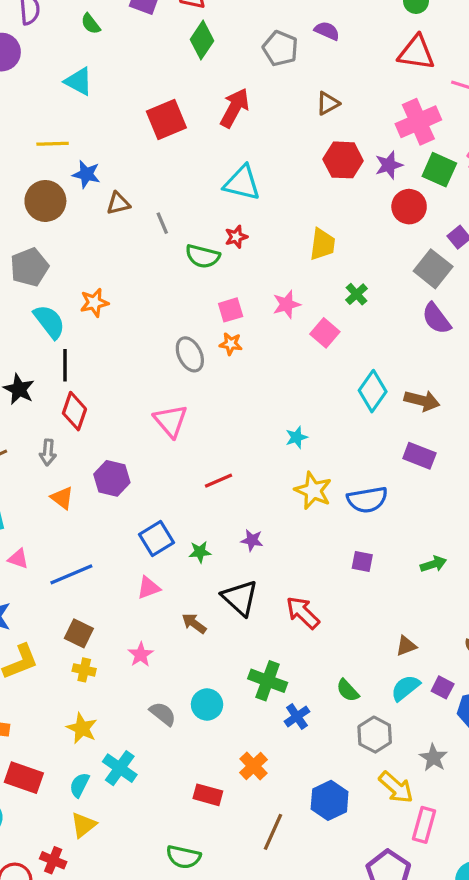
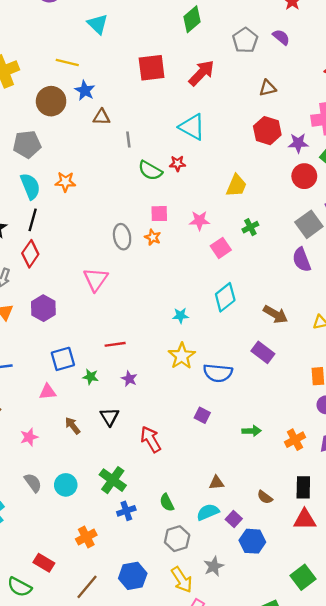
cyan diamond: (373, 391) -> (225, 297), moved
red line: (219, 481) -> (115, 344), moved
black triangle: (240, 598) -> (110, 417), size x0.7
red rectangle: (208, 795) -> (44, 563), moved

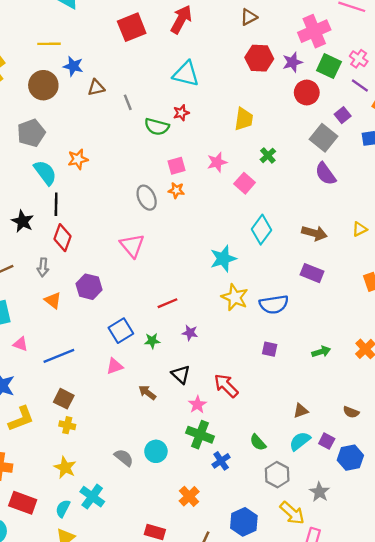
cyan star: (181, 316) -> (223, 259), size x1.6
pink star: (29, 437) -> (197, 405), moved

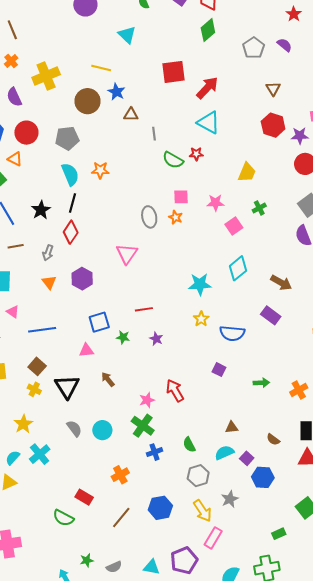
brown triangle: (249, 17) -> (273, 89), turned -49
red arrow: (181, 19) -> (207, 88), moved
yellow star: (235, 297) -> (201, 319), size x0.7
black triangle: (181, 374) -> (67, 387), moved, size x1.5

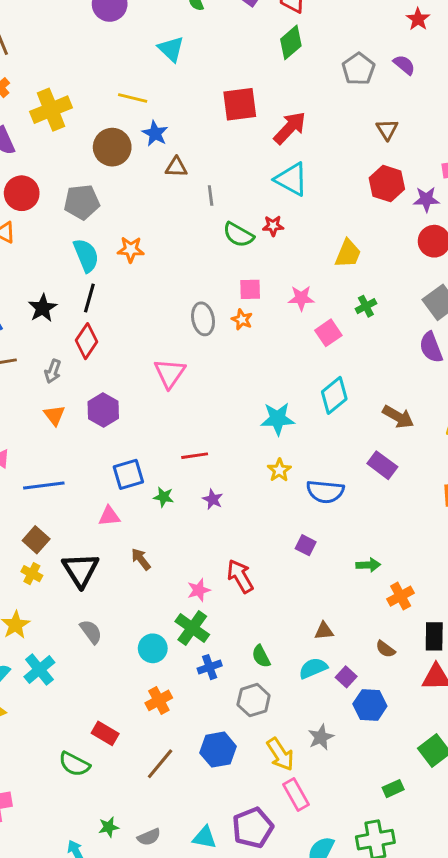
orange cross: (299, 390) -> (401, 596), moved
cyan circle: (102, 430) -> (153, 648), moved
gray hexagon: (198, 476) -> (254, 700), moved
pink rectangle: (213, 538) -> (296, 794), turned -60

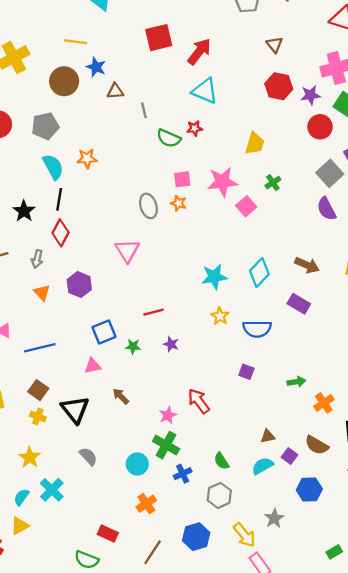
pink star: (301, 298) -> (222, 182), size x1.5
cyan diamond: (334, 395) -> (259, 273), moved
brown semicircle: (385, 649) -> (317, 445), size x1.5
purple square: (346, 677) -> (290, 456), moved

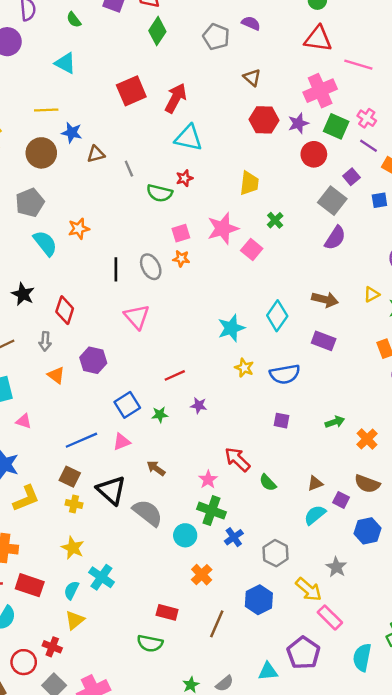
black line: (59, 199) -> (116, 269), moved
purple semicircle: (327, 209) -> (335, 238), turned -110
blue line: (40, 348) -> (81, 440), moved
gray semicircle: (88, 456) -> (148, 513), moved, size x1.5
green semicircle: (221, 461) -> (268, 483), moved

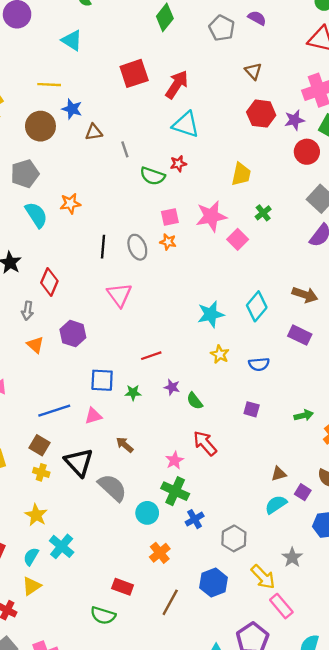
blue semicircle: (285, 374) -> (259, 364), size x0.7
blue square: (127, 405) -> (102, 380), turned 30
green semicircle: (268, 483) -> (195, 401), moved

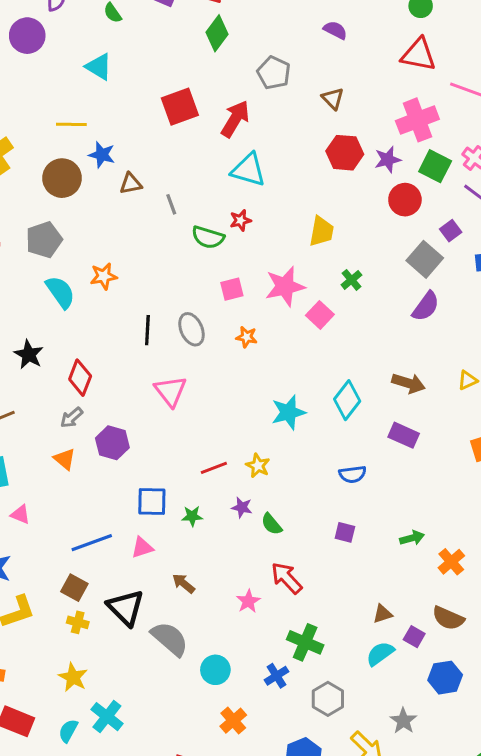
gray pentagon: (222, 28) -> (274, 73), moved
orange star: (168, 242) -> (247, 337), moved
gray arrow: (27, 311) -> (72, 418), moved, turned 42
yellow star: (220, 354) -> (258, 466), moved
green cross: (175, 491) -> (305, 642), moved

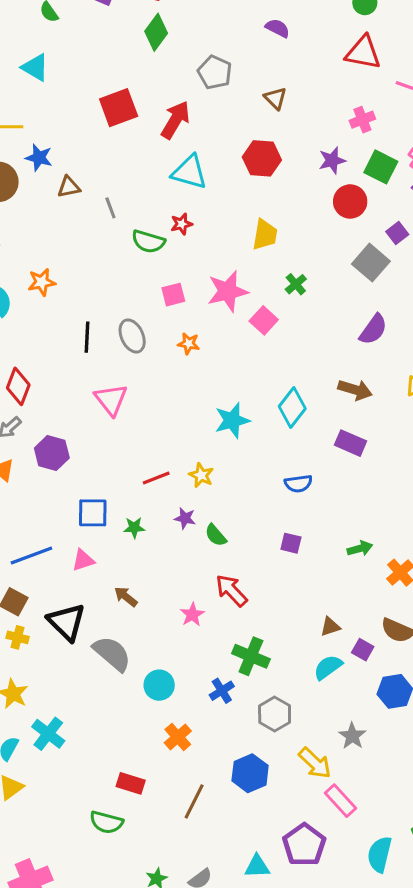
pink cross: (417, 120) -> (362, 120), size x0.6
red hexagon: (345, 153) -> (262, 158), moved
purple semicircle: (426, 306) -> (373, 329), moved

